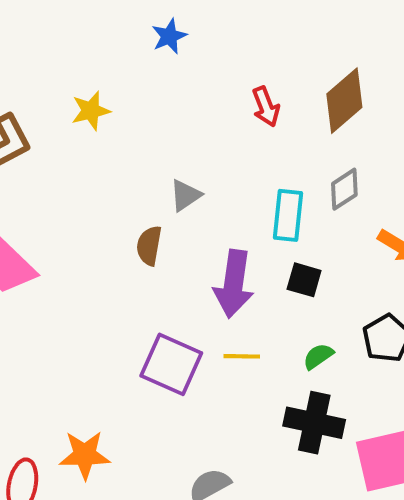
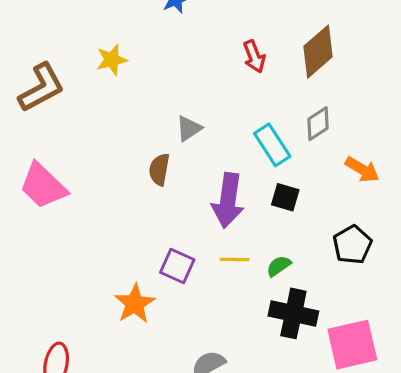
cyan rectangle: (288, 215) -> (272, 145), turned -39
green semicircle: (318, 356) -> (279, 266), moved
purple square: (171, 364) -> (177, 266), size x0.7
orange star: (85, 455) -> (135, 304), moved, turned -30

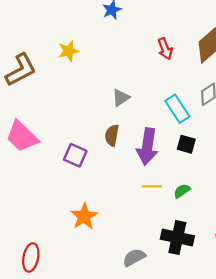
brown semicircle: (159, 169) -> (112, 135), moved
purple square: (177, 266) -> (75, 155), moved
black cross: (293, 313) -> (177, 238), moved

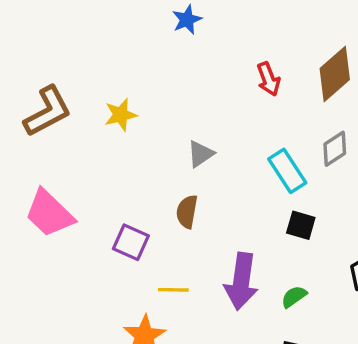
yellow star: (69, 51) -> (121, 115), moved
purple arrow: (147, 146) -> (241, 281), moved
yellow line: (152, 186) -> (173, 290), moved

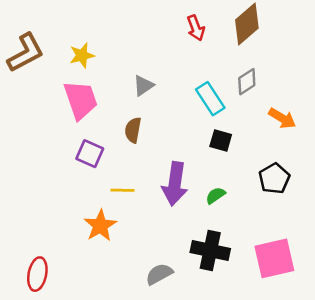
pink trapezoid: (49, 213) -> (81, 100), moved, turned -153

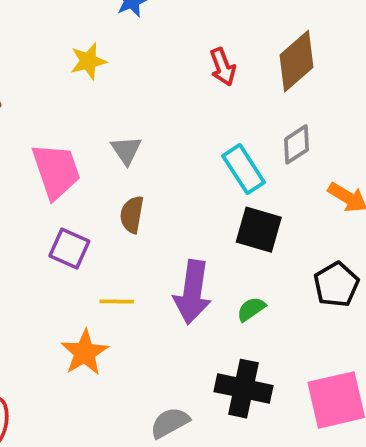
yellow star: (82, 55) -> (88, 61), moved
gray triangle: (143, 86) -> (126, 150), moved, turned -30
black square: (221, 141) -> (259, 230), size x1.4

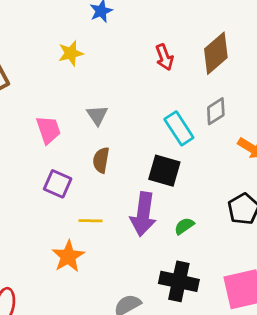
pink trapezoid: (56, 171) -> (48, 130), size x0.7
black square: (259, 230) -> (164, 171), moved

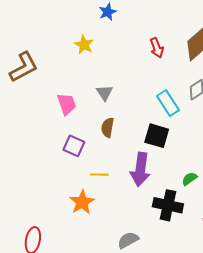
yellow star: (71, 53) -> (84, 45), turned -30
green semicircle: (184, 226) -> (189, 179), moved
black cross: (179, 281) -> (168, 205), moved

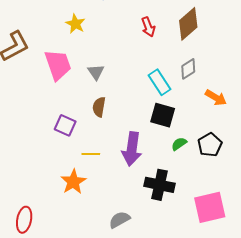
pink trapezoid: (67, 104) -> (58, 65), moved, size x1.4
black square: (157, 136) -> (163, 115), moved
green semicircle: (189, 179) -> (179, 144), moved

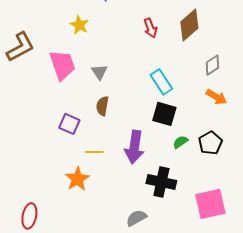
gray diamond: (188, 69) -> (212, 65), moved
gray semicircle: (120, 220) -> (136, 218), moved

